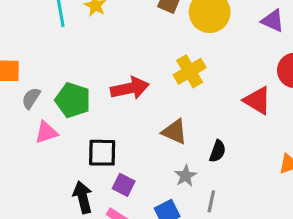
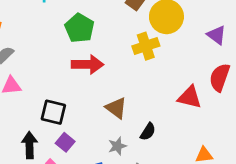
yellow cross: (190, 71) -> (146, 46), moved
green pentagon: (73, 100) -> (79, 28), moved
red triangle: (257, 100) -> (190, 97), turned -30

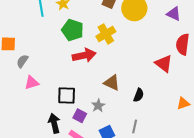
yellow cross: (146, 46) -> (106, 34), moved
red triangle: (190, 97) -> (164, 64), turned 36
gray star: (117, 146) -> (98, 106), moved

